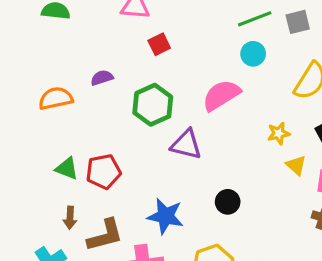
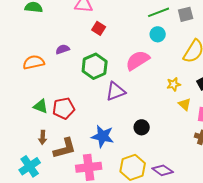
red square: (159, 44) -> (99, 28), turned -32
purple triangle: (186, 145) -> (116, 91), turned -35

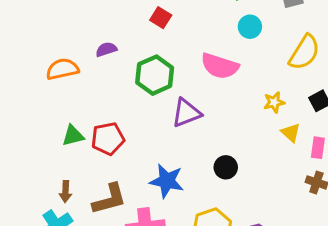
pink semicircle: (138, 60) -> (220, 66), turned -130
green triangle: (41, 106) -> (73, 136), turned -35
brown arrow: (43, 137) -> (65, 192), moved

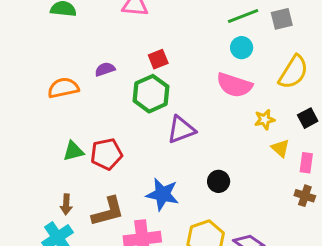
red square: (161, 18) -> (158, 59), moved, turned 36
pink semicircle: (220, 66) -> (234, 85), moved

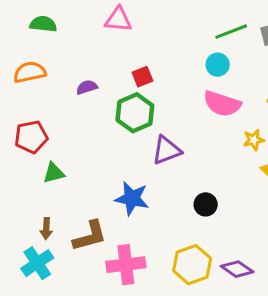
cyan circle: (242, 48) -> (218, 65), moved
orange semicircle: (63, 88) -> (30, 72), moved
red pentagon: (106, 154) -> (31, 137), moved
blue star: (162, 194) -> (132, 198), moved

